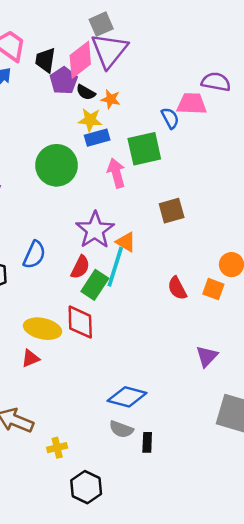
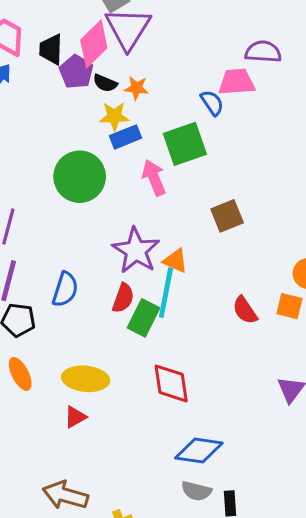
red diamond: (80, 322) -> (171, 383), moved

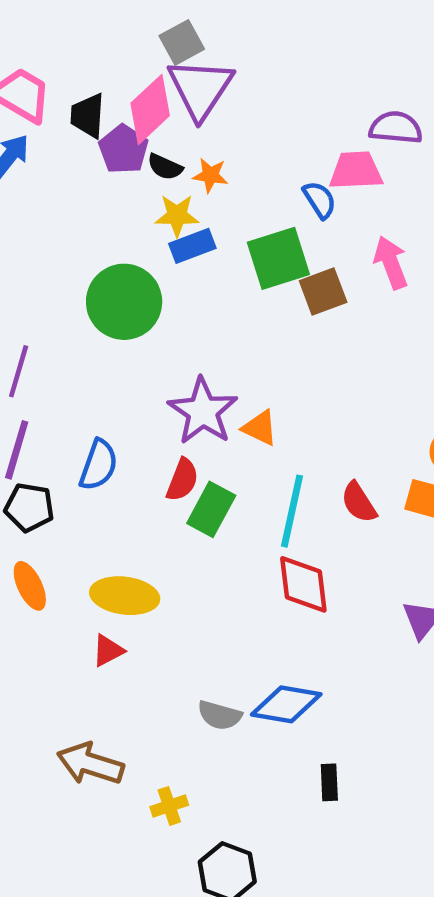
pink arrow: (154, 178) -> (391, 263), moved
brown square: (227, 216) -> (323, 292), moved
cyan line: (166, 293) -> (292, 511), moved
red diamond: (171, 383) -> (303, 584), moved
gray semicircle: (196, 491) -> (220, 715), moved

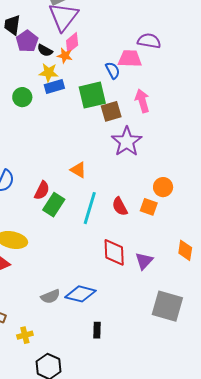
pink diamond: (150, 109) -> (72, 43), moved, size x0.7
green circle: (124, 302) -> (22, 97), moved, size x0.6
purple star: (203, 411) -> (127, 142), moved
red diamond: (303, 584) -> (114, 252), moved
gray semicircle: (220, 715) -> (50, 297), turned -42

